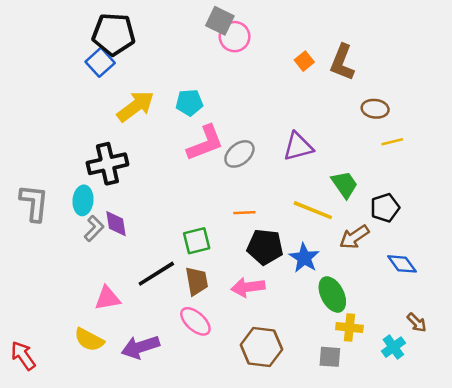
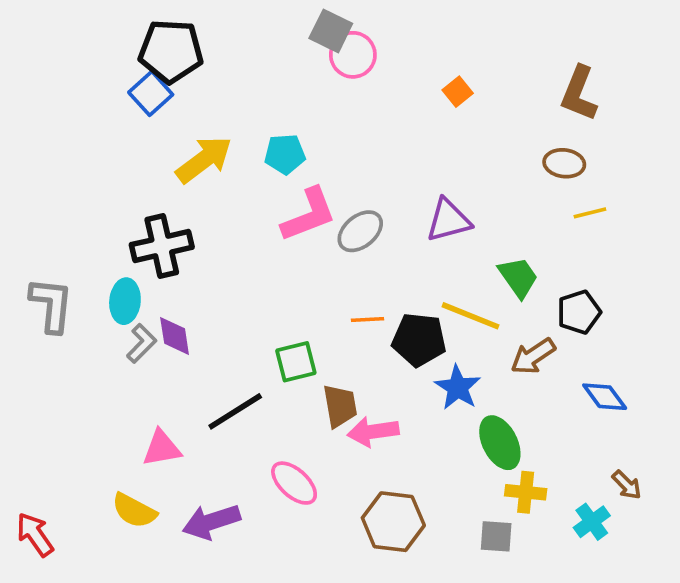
brown L-shape: (342, 62) -> (579, 93), moved
black pentagon: (265, 247) -> (419, 340), moved
brown trapezoid: (197, 281) -> (340, 406), moved

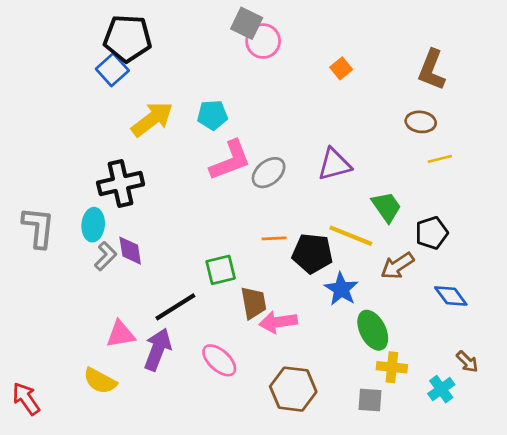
purple arrow: (211, 522) -> (158, 349), moved, turned 129

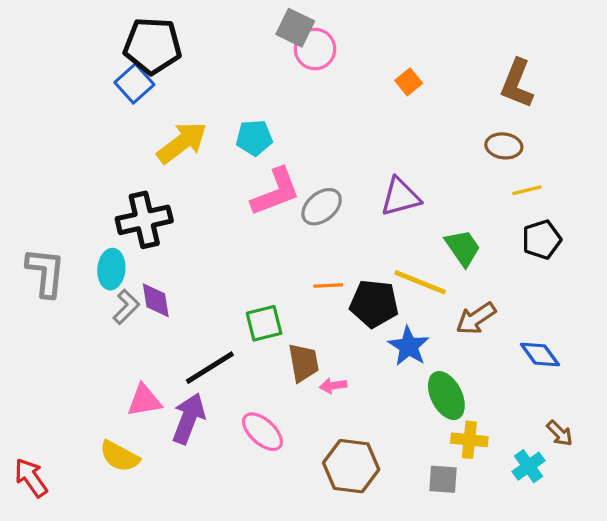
black pentagon: (432, 233) -> (542, 240), moved
pink arrow: (278, 322) -> (333, 386), size x0.6

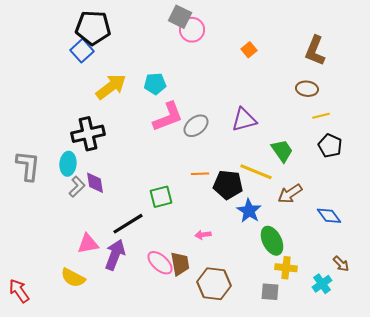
black pentagon: (542, 240) -> (330, 146), turned -30
brown trapezoid: (304, 363) -> (180, 264), moved

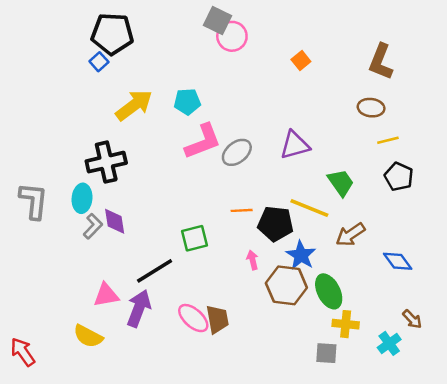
blue square: (82, 51) -> (99, 62), size x0.7
pink arrow: (203, 235) -> (253, 260), moved, turned 84
brown hexagon: (214, 284) -> (286, 285), moved

